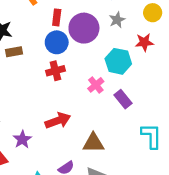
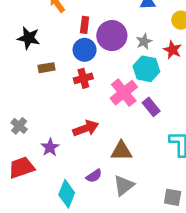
gray star: (117, 20) -> (144, 41), moved
red star: (144, 42) -> (173, 50), turned 30
brown rectangle: (14, 52) -> (46, 68), moved
pink cross: (96, 85) -> (124, 93), size x1.6

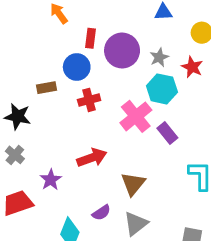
black star: (29, 38) -> (18, 116), moved
blue circle: (85, 50) -> (77, 67), moved
brown triangle: (121, 151) -> (133, 184), turned -50

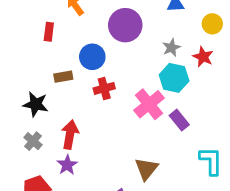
red rectangle: (90, 38) -> (49, 32), moved
purple circle: (122, 51) -> (125, 25), moved
red arrow: (92, 158) -> (70, 135), moved, turned -60

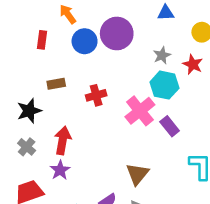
blue circle: (92, 57) -> (85, 41), moved
black star: (36, 104) -> (29, 111), turned -30

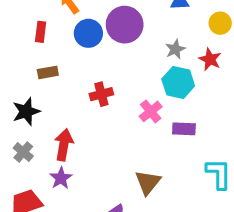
brown rectangle: (56, 84) -> (48, 72), moved
pink cross: (140, 111) -> (151, 111), size x0.7
purple rectangle: (170, 126) -> (184, 129), turned -48

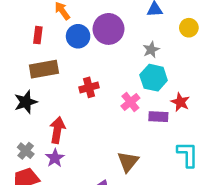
red star: (210, 59) -> (180, 102), moved
brown rectangle: (48, 72) -> (44, 69), size x1.6
gray cross: (23, 152) -> (26, 151), moved

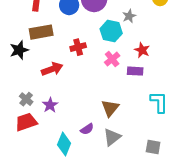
cyan hexagon: (154, 78) -> (111, 31), moved
black star: (26, 102) -> (19, 50), moved
red star: (180, 102) -> (142, 50), moved
red arrow: (57, 130) -> (52, 69), moved, turned 60

